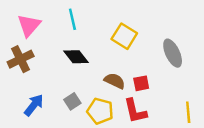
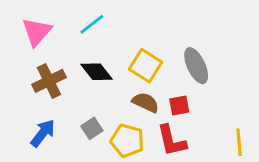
cyan line: (72, 19) -> (92, 24), turned 65
yellow square: (124, 36) -> (146, 66), moved
gray ellipse: (173, 53) -> (196, 66), moved
brown cross: (21, 59) -> (49, 81), moved

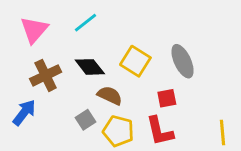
brown semicircle: (146, 102) -> (110, 95), moved
blue arrow: (43, 133) -> (24, 113), moved

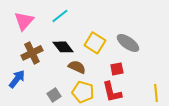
gray ellipse: (183, 61) -> (128, 43), turned -30
gray square: (86, 120) -> (54, 95), moved

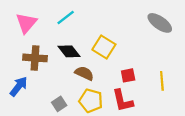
gray ellipse: (128, 43) -> (160, 23), moved
brown cross: (32, 53) -> (35, 58), turned 30
yellow line: (156, 93) -> (162, 81), moved

